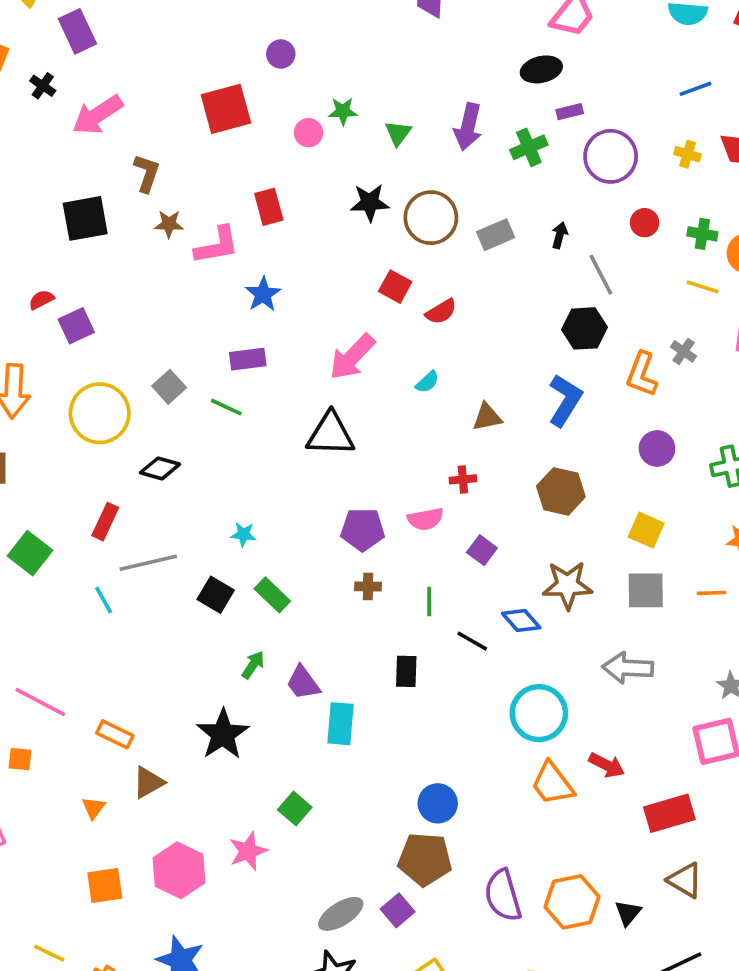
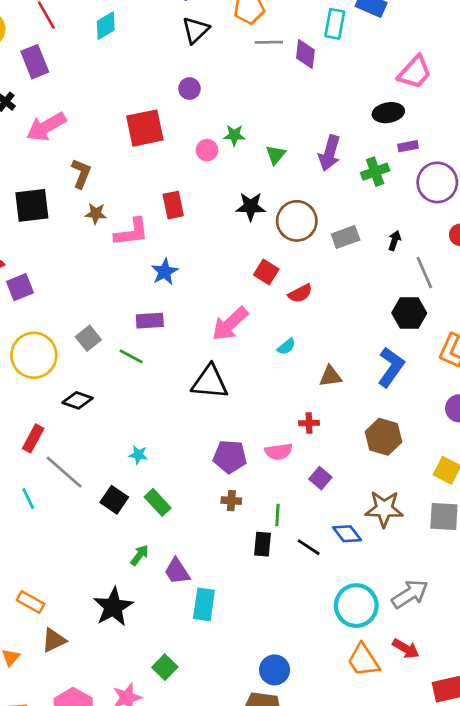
gray line: (148, 563) -> (64, 472), turned 51
gray arrow: (628, 668) -> (410, 594), moved, turned 141
black rectangle: (406, 671) -> (262, 544), moved

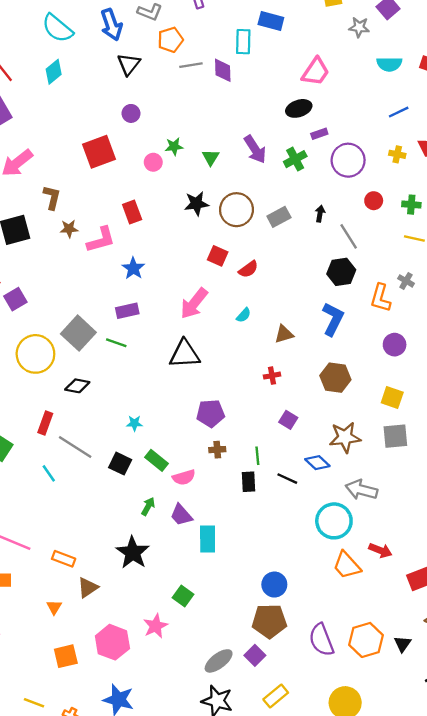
purple arrow: (329, 153) -> (255, 149), turned -40
gray square: (88, 338) -> (78, 333), size x1.6
pink semicircle: (279, 452) -> (184, 477), moved
gray arrow: (410, 594) -> (361, 490), moved, turned -124

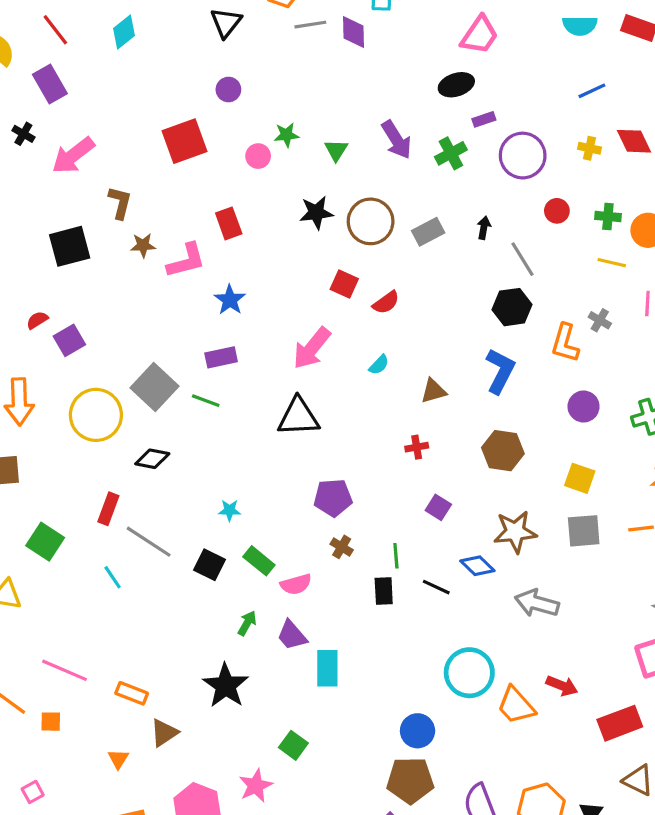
brown cross: (217, 450) -> (342, 547), turned 35
cyan circle: (334, 521) -> (469, 673), moved

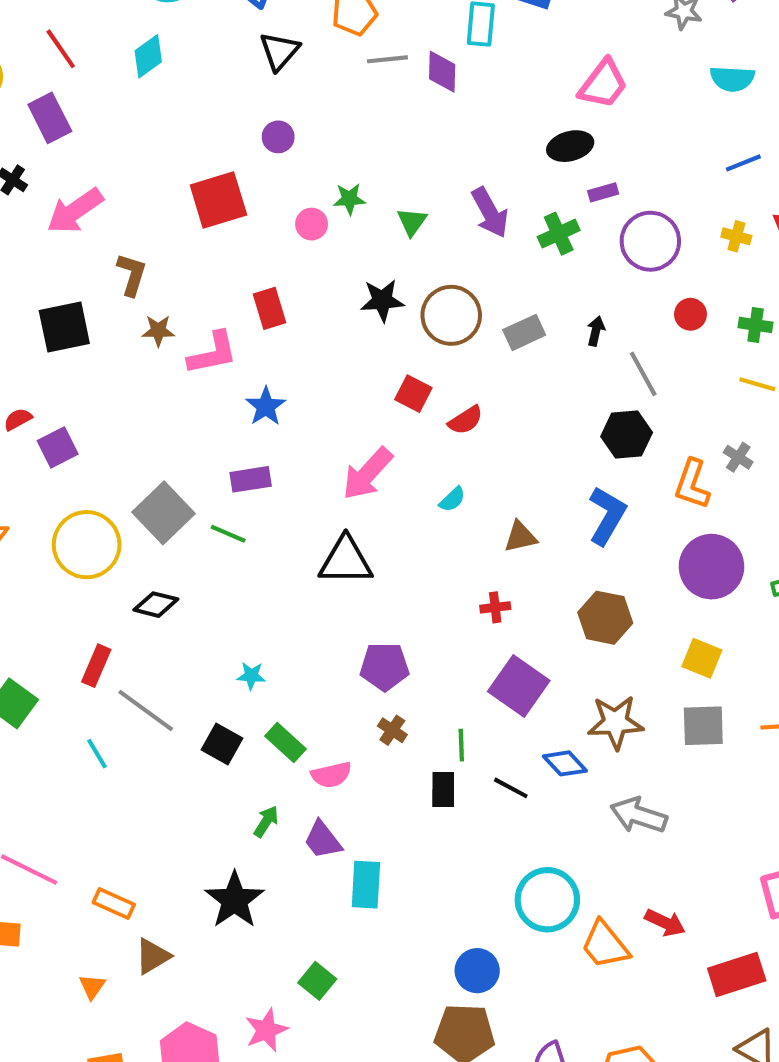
purple circle: (584, 407) -> (711, 567), size x1.6
purple square: (438, 507) -> (519, 686), size x1.8

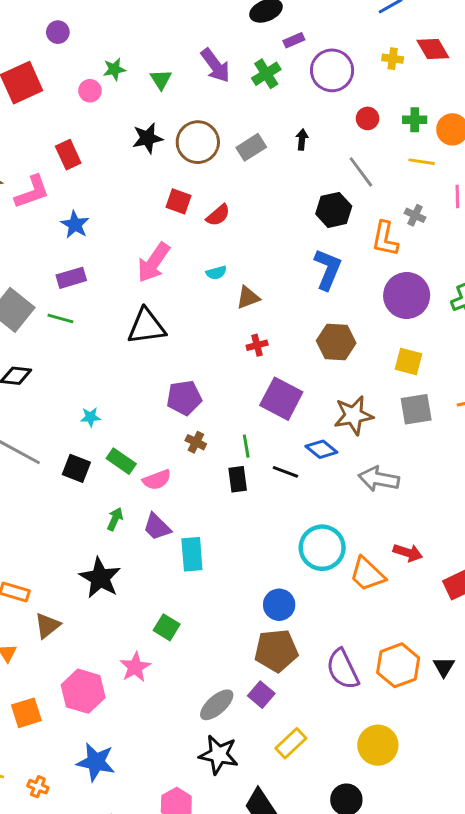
gray line: (643, 374) -> (361, 172), moved
cyan semicircle: (452, 499) -> (216, 273), turned 36
brown triangle: (520, 537) -> (248, 298), moved

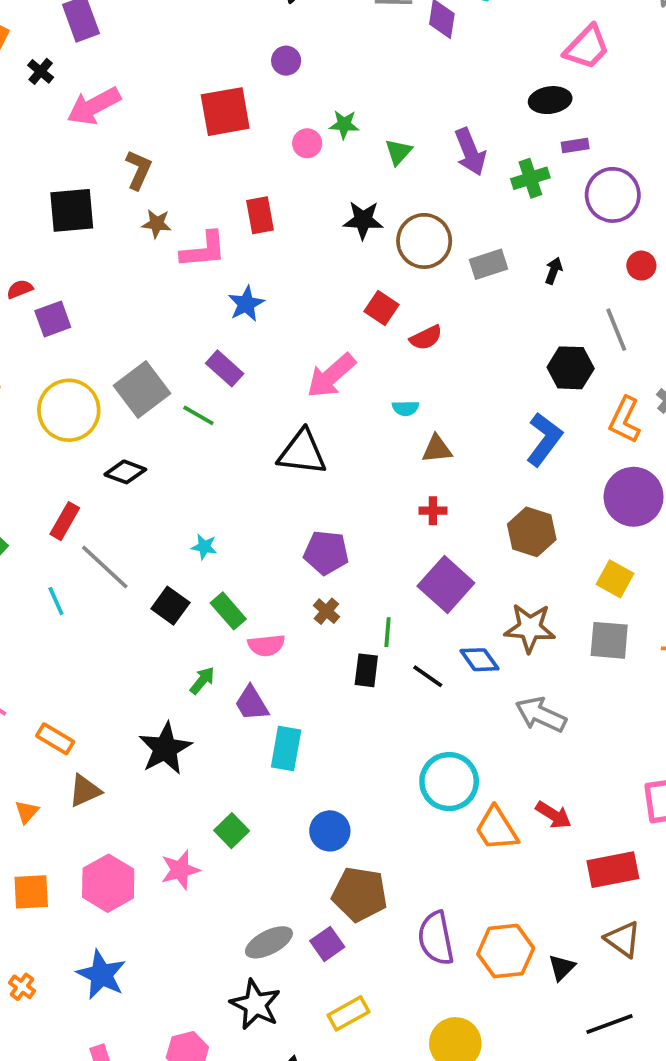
purple rectangle: (71, 278) -> (225, 368), turned 44
blue circle: (279, 605) -> (330, 831), moved

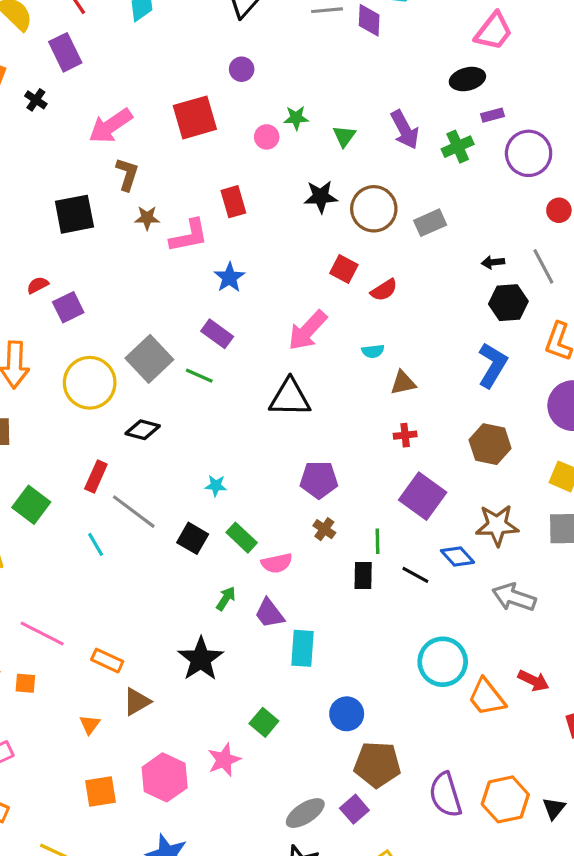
pink arrow: (94, 106) -> (111, 126), moved
black arrow: (554, 271) -> (493, 262), moved, turned -110

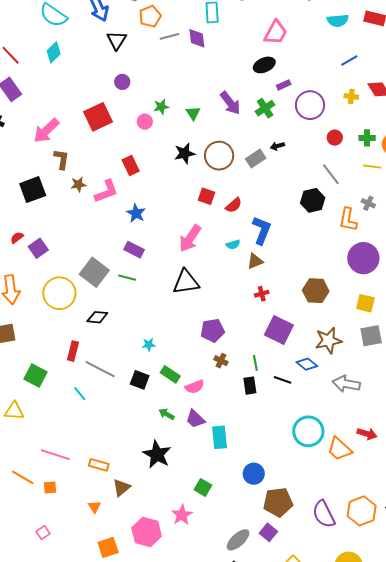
black arrow: (493, 262) -> (277, 146), moved
blue L-shape: (492, 365) -> (262, 230), moved
green arrow: (226, 599) -> (167, 414), turned -84

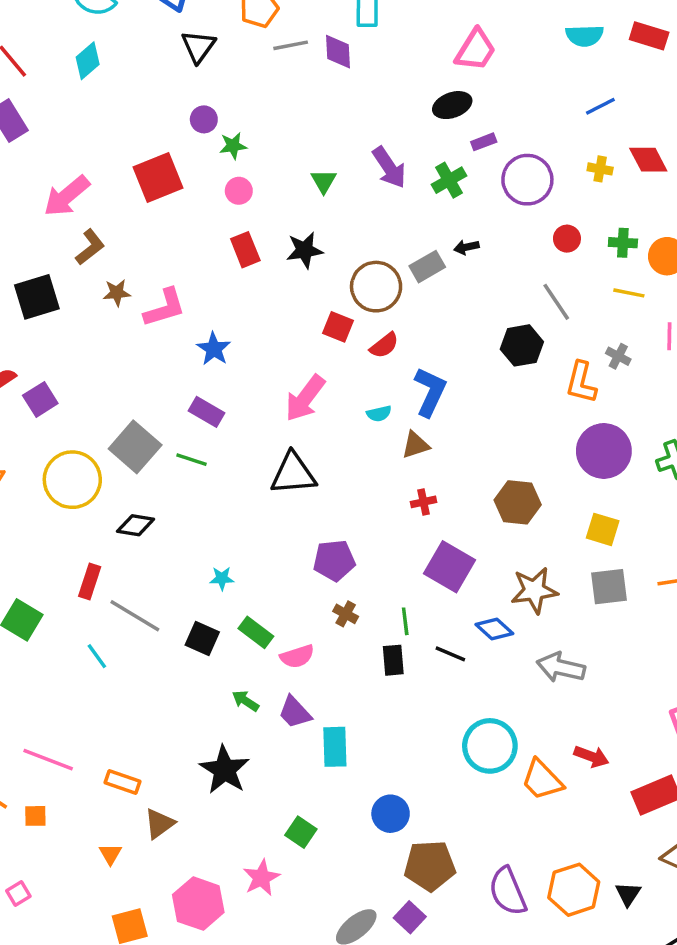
green star: (161, 107) -> (233, 146), moved
brown circle: (219, 156) -> (376, 287), moved
brown L-shape: (61, 159) -> (90, 247), turned 40
red rectangle: (131, 165) -> (245, 250), moved

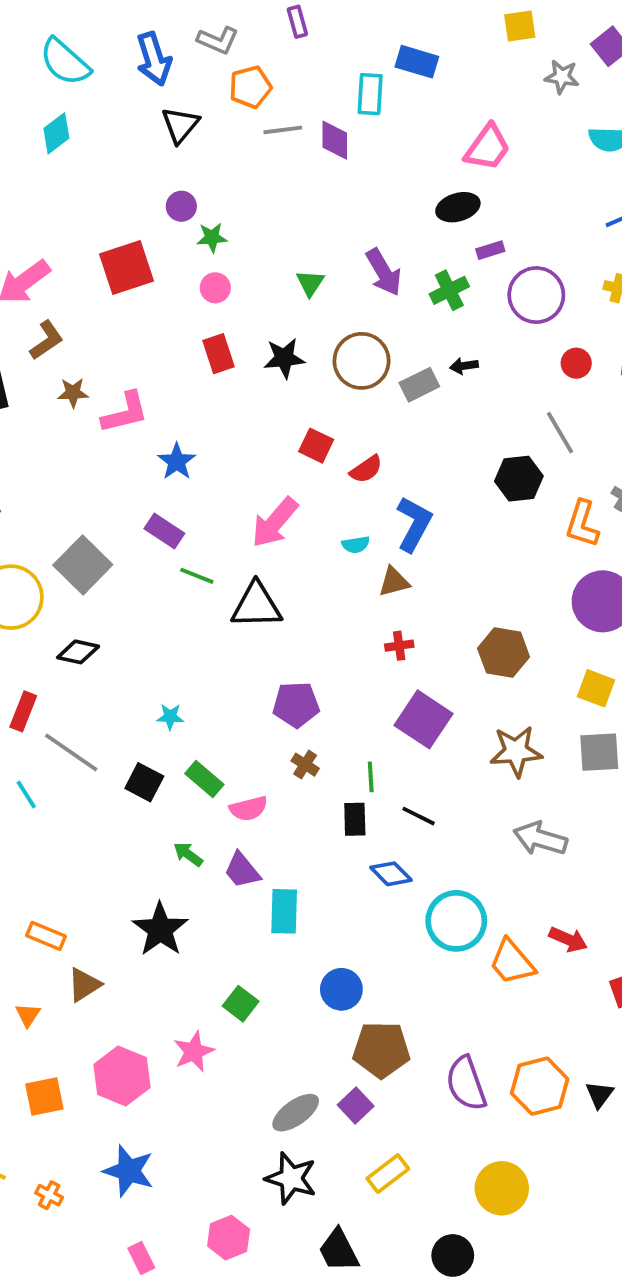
brown circle: (376, 287) -> (362, 361), moved
green line: (191, 460) -> (197, 576), moved
blue diamond: (494, 629) -> (391, 874), moved

